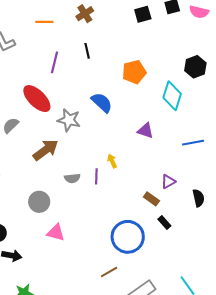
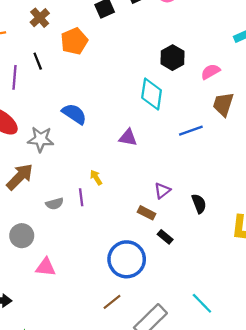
black line: (87, 51) -> (38, 61), moved
orange pentagon: (134, 72) -> (74, 41), moved
blue line: (193, 143) -> (191, 131), moved

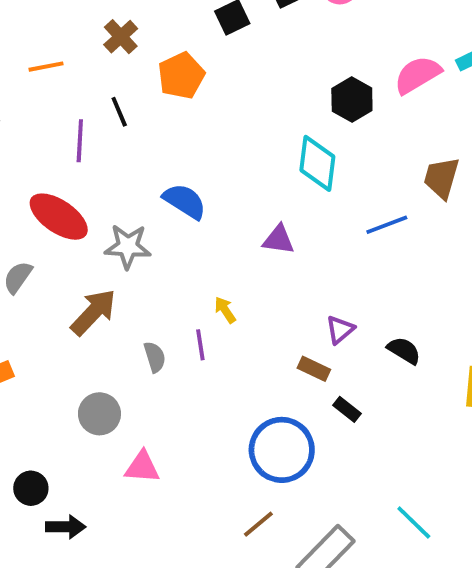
pink semicircle: (210, 72) -> (417, 75), moved, size x1.4
gray semicircle: (55, 204) -> (155, 357), turned -90
black semicircle: (199, 204) -> (404, 350), turned -36

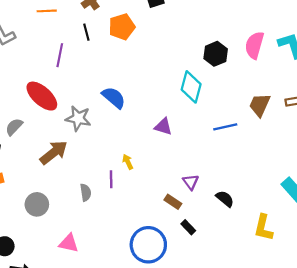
pink semicircle: (417, 75) -> (254, 45), turned -52
black line: (119, 112) -> (86, 32), moved
purple triangle: (340, 330) -> (191, 182), turned -35
gray semicircle: (155, 357) -> (86, 192), moved
gray circle: (99, 414) -> (37, 204), moved

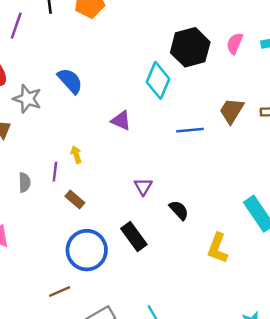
pink semicircle: (254, 45) -> (235, 43), size x0.7
black hexagon: (216, 54) -> (190, 47), size x1.4
brown rectangle: (173, 202) -> (75, 199), moved
black rectangle: (188, 227) -> (134, 237), size x1.6

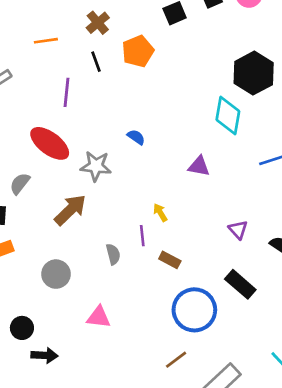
blue semicircle: (70, 81) -> (136, 137), size x0.6

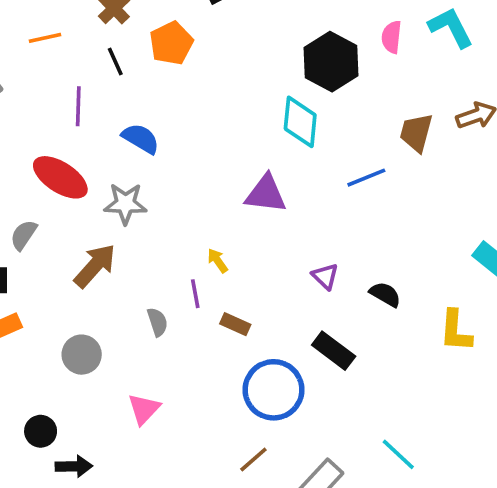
blue semicircle: (136, 137) -> (141, 139), moved, size x1.5
purple triangle: (199, 166) -> (266, 194), size x1.4
pink triangle: (99, 317) -> (144, 409), turned -50

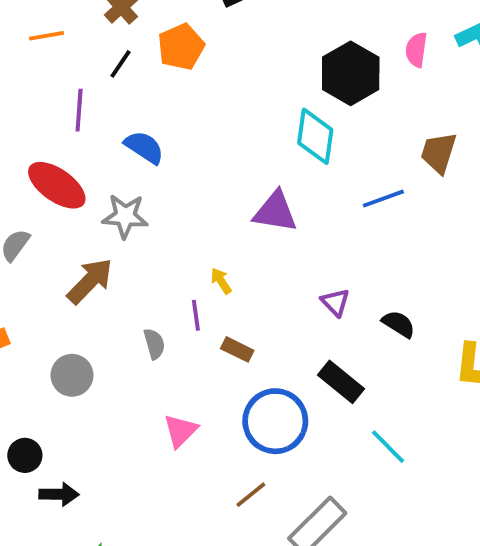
black line: (115, 62) -> (120, 64), turned 56
pink triangle: (144, 409) -> (180, 431), moved
cyan line: (398, 454) -> (388, 447), moved

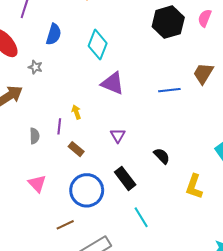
cyan diamond: (315, 136) -> (98, 45), moved
blue semicircle: (144, 147) -> (54, 34), turned 60
gray star: (125, 216) -> (35, 67), size x0.6
purple triangle: (335, 302) -> (118, 135), moved
pink triangle: (180, 431) -> (37, 183), turned -42

